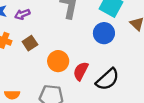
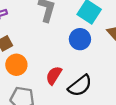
orange circle: (58, 61) -> (16, 65), moved

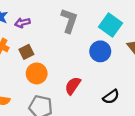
black semicircle: (80, 86) -> (111, 97), moved, size x0.7

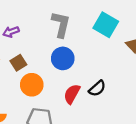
blue circle: (100, 51) -> (63, 58), moved
black semicircle: (111, 97) -> (97, 88), moved

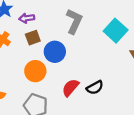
blue circle: (63, 58) -> (55, 52), moved
brown square: (18, 63) -> (33, 38), moved

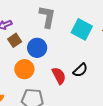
cyan square: (116, 31) -> (82, 29), moved
red semicircle: (70, 88) -> (59, 76), turned 126

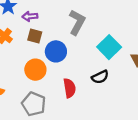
brown square: (15, 40) -> (35, 36), turned 32
black semicircle: (80, 70) -> (100, 77), moved

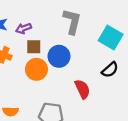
orange circle: (35, 70) -> (36, 69), moved

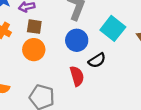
blue circle: (59, 56) -> (77, 40), moved
black semicircle: (110, 70) -> (97, 60), moved

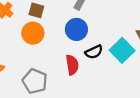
cyan square: (113, 28) -> (122, 50), moved

